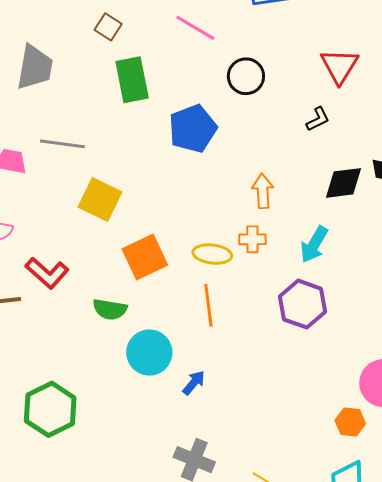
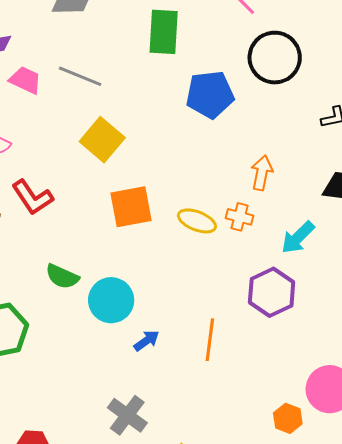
black circle: (246, 76) -> (275, 58), size x1.4
orange line: (208, 305) -> (210, 340), moved
green semicircle: (110, 309) -> (62, 276), moved

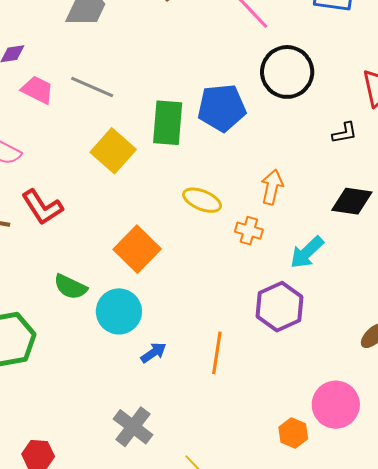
green rectangle: (164, 32) -> (168, 123), moved
orange square: (131, 207) -> (137, 249), moved, turned -36
yellow ellipse: (197, 221) -> (202, 200), moved

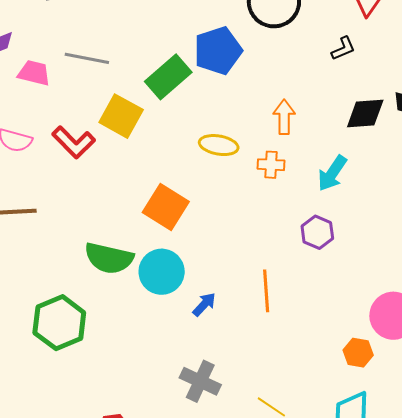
green rectangle: (168, 123) -> (168, 77), turned 57
red L-shape: (42, 207) -> (74, 142), moved
green semicircle: (70, 287) -> (109, 258), size x1.4
purple hexagon: (279, 307) -> (317, 232), size x0.7

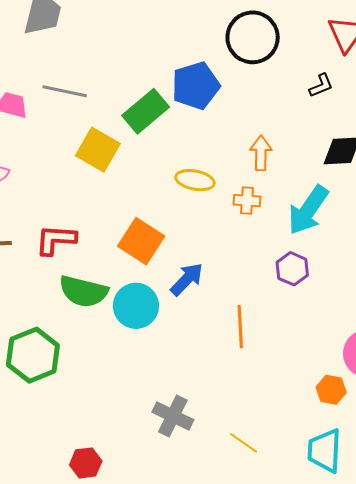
red L-shape: (74, 142) -> (56, 240), moved, turned 138
cyan arrow: (332, 173) -> (308, 210), size x1.4
blue arrow: (204, 304) -> (187, 279), moved, size x1.4

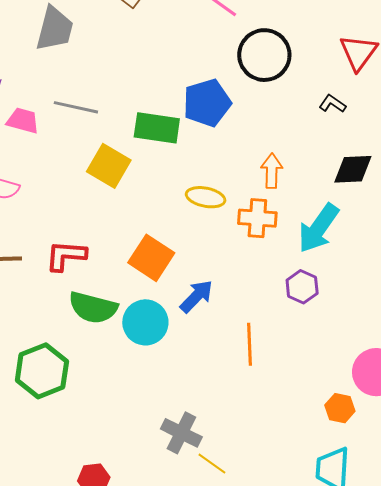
black L-shape: (321, 85) -> (332, 104), turned -124
green rectangle: (146, 111) -> (157, 128), turned 48
orange cross: (247, 201) -> (257, 218), size x1.4
yellow line: (244, 443) -> (212, 464), moved

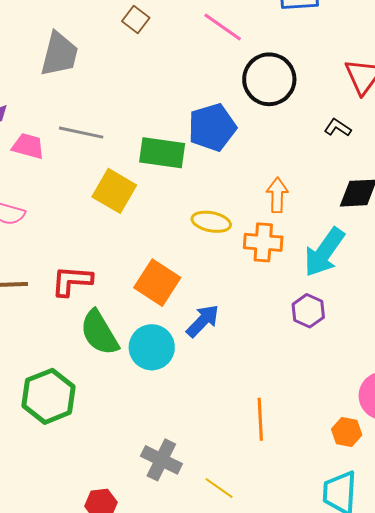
green semicircle: (93, 308) -> (99, 333), turned 45
orange line: (249, 344) -> (260, 419), moved
gray cross: (181, 433) -> (161, 460), moved

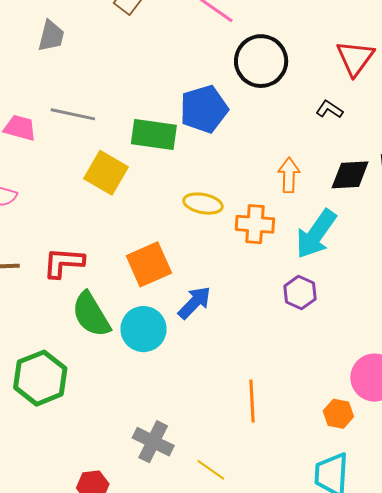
gray trapezoid: (59, 54) -> (51, 36), size x0.7
orange arrow: (277, 195) -> (289, 175), moved
orange square: (157, 283) -> (149, 264), turned 33

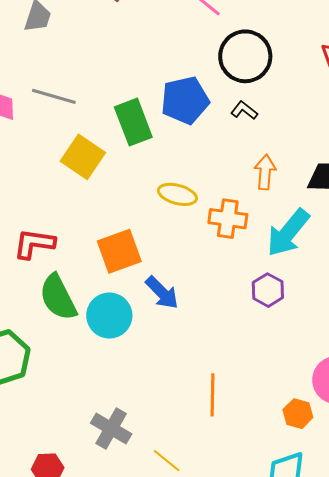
black L-shape: (329, 109) -> (244, 110), moved
green rectangle: (154, 134) -> (133, 122), turned 57
blue arrow: (194, 303) -> (162, 293), turned 87

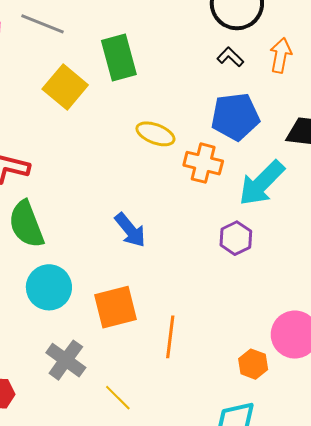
blue pentagon: (185, 100) -> (235, 117), moved
orange arrow: (265, 172) -> (281, 55), moved
orange square: (119, 251) -> (116, 307), moved
cyan circle: (109, 316) -> (49, 287), moved

